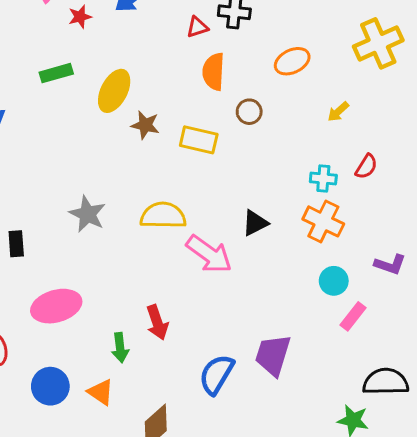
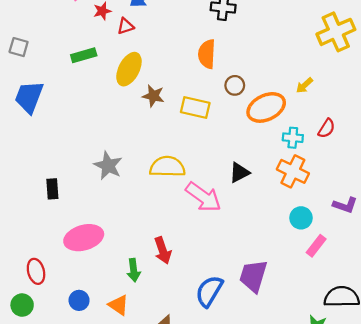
red triangle: (197, 27) -> (126, 26), moved
orange ellipse: (292, 61) -> (266, 107), moved, size x1.4
blue circle: (50, 386) -> (79, 300), size x0.7

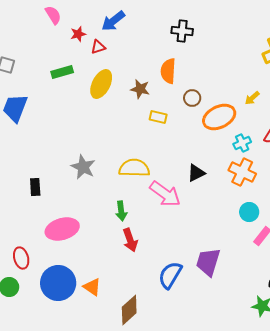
brown star: (153, 96) -> (140, 89), moved
yellow rectangle: (195, 107) -> (158, 117), size x0.7
cyan cross: (293, 138) -> (242, 143), turned -30
green arrow: (134, 270) -> (121, 211), moved
blue circle: (79, 300) -> (58, 283), size x2.0

